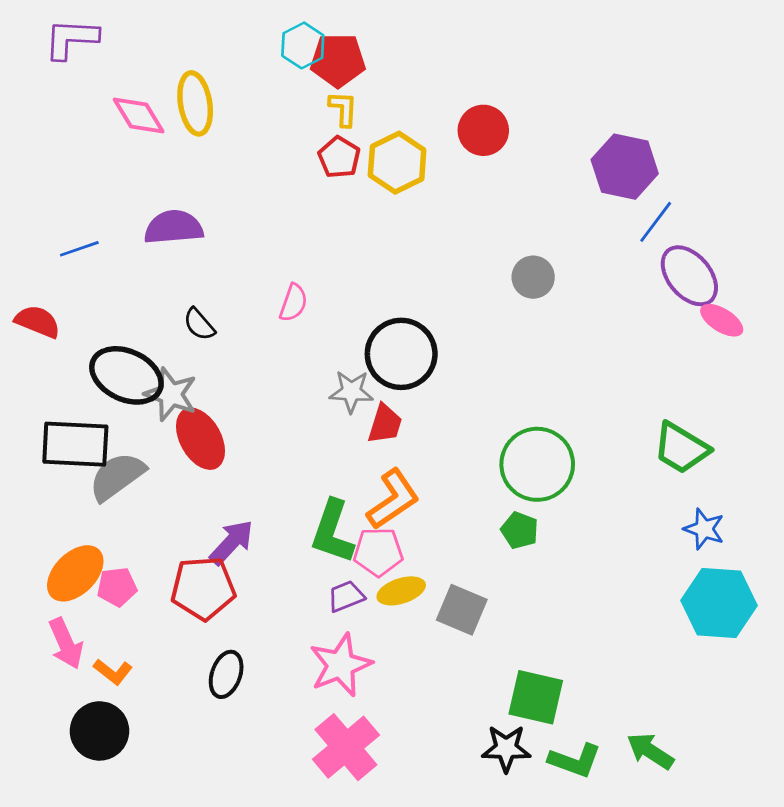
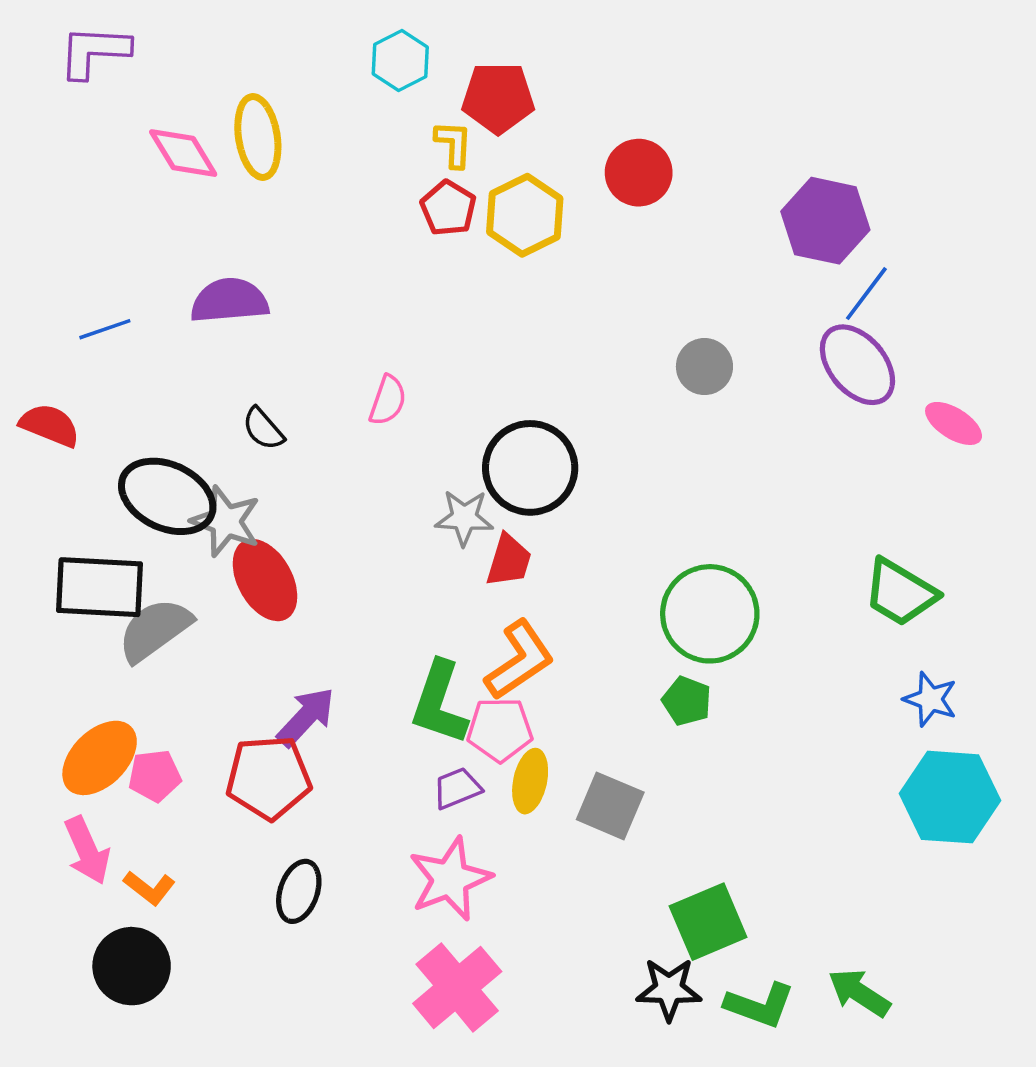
red pentagon: (338, 60) -> (498, 98), moved
purple ellipse: (689, 276) -> (857, 365), moved
yellow ellipse: (401, 591) -> (530, 781), turned -60
green square: (536, 697) -> (708, 922), turned -36

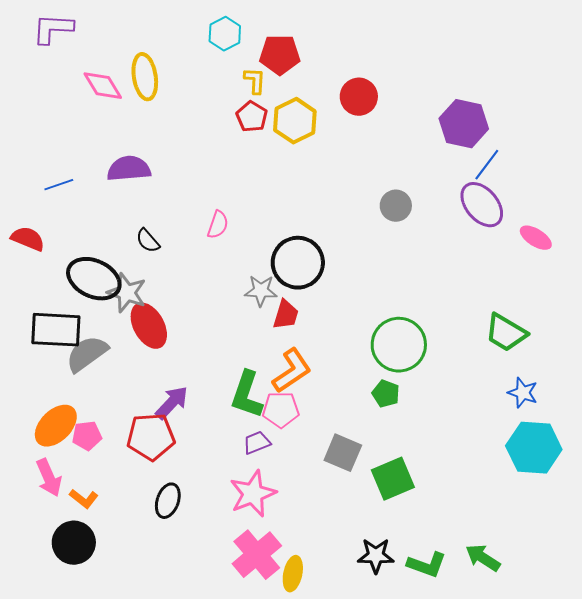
yellow ellipse: (530, 781) -> (293, 574), moved
green square: (708, 922) -> (393, 479), moved

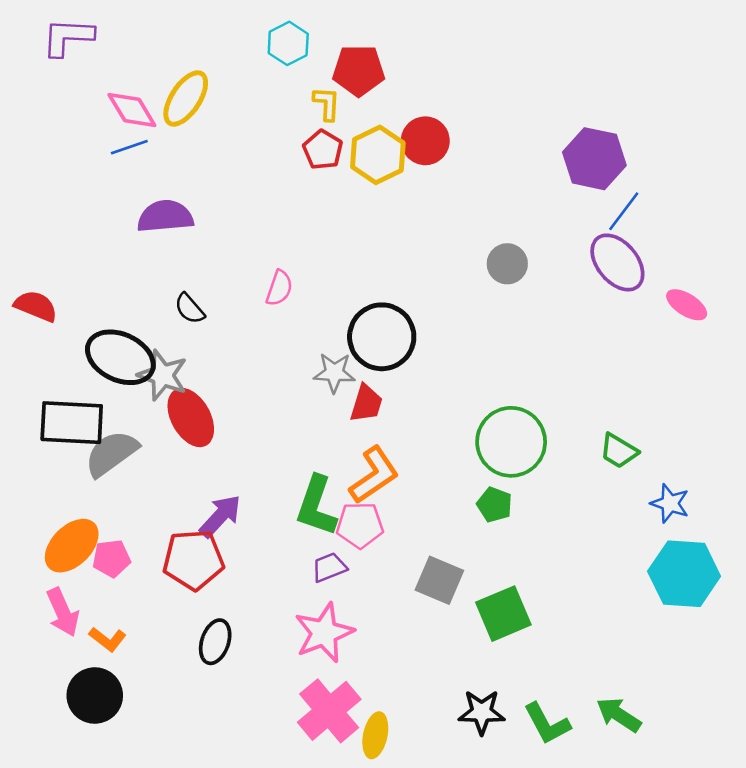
yellow ellipse: (145, 77) -> (186, 99), turned 42
red circle: (359, 97) -> (425, 141), moved
blue line: (59, 185) -> (129, 147), moved
green trapezoid: (506, 333) -> (619, 451), moved, size x0.7
green L-shape: (427, 565) -> (547, 724), turned 42

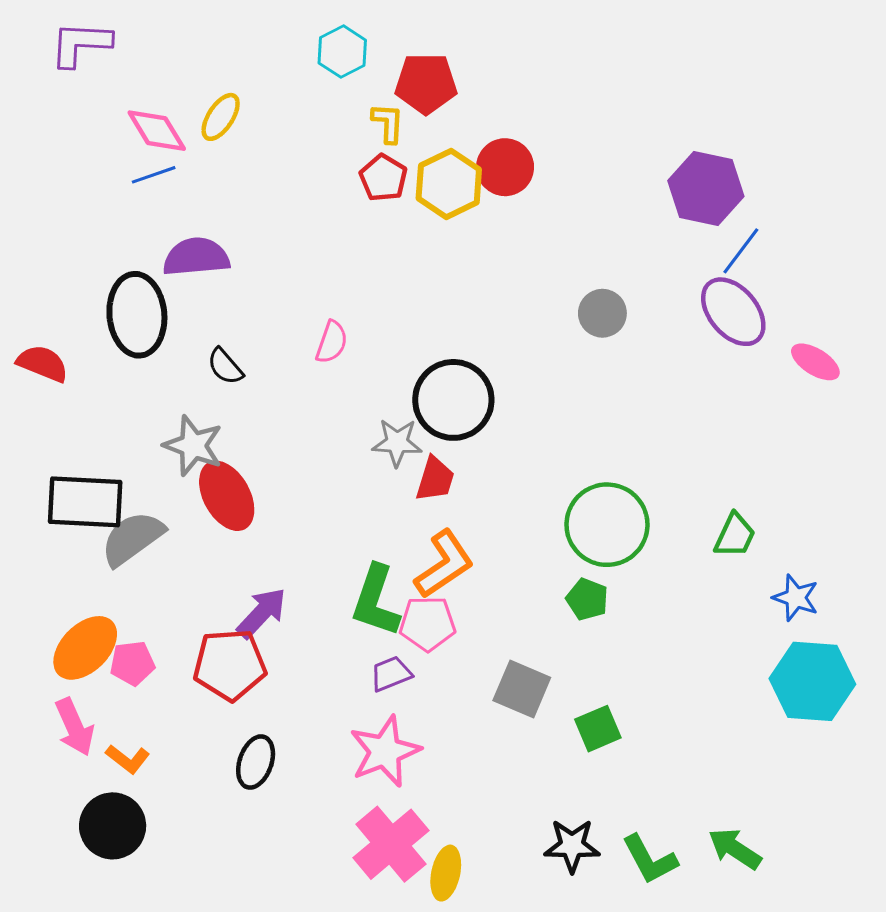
yellow ellipse: (186, 99) -> (221, 117), size x0.7
black ellipse: (120, 357) -> (137, 315), moved, turned 60
green trapezoid: (619, 451) -> (735, 535), turned -96
green square: (503, 614) -> (598, 729), size x0.7

